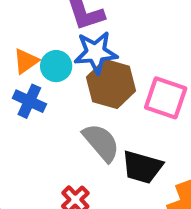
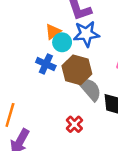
orange triangle: (26, 61) -> (53, 32), moved
brown hexagon: (111, 84) -> (77, 70), moved

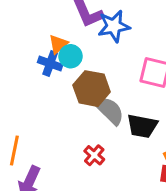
blue star: (86, 34) -> (114, 26), moved
blue cross: (46, 64) -> (50, 63), moved

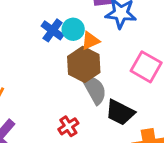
orange triangle: (58, 44) -> (90, 41), moved

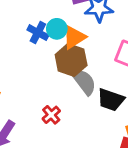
orange triangle: (90, 41) -> (74, 37), size x1.4
red cross: (68, 126) -> (51, 115), moved

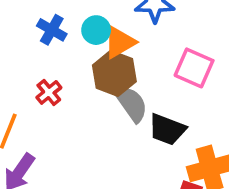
blue cross: (38, 33) -> (52, 30), moved
red cross: (51, 115) -> (49, 92), moved

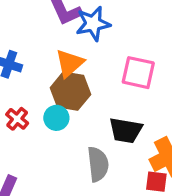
cyan circle: (96, 30) -> (56, 118), moved
gray semicircle: (131, 104) -> (98, 164), moved, turned 40

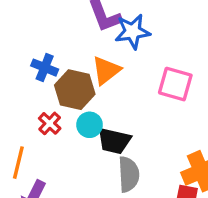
brown hexagon: (70, 91) -> (75, 90), moved
black trapezoid: (126, 130) -> (114, 141), moved

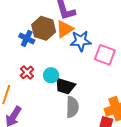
blue star: (133, 32) -> (81, 41), moved
orange triangle: (106, 70) -> (65, 29), moved
brown hexagon: (75, 90) -> (44, 28), moved

